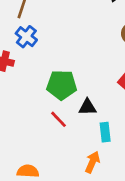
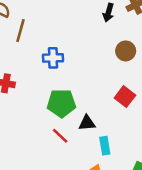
blue cross: (26, 37) -> (53, 58), moved, turned -36

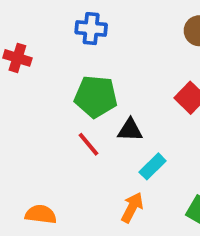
cyan rectangle: (105, 146) -> (153, 166), turned 48

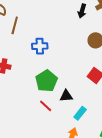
green pentagon: (96, 97) -> (46, 81), turned -30

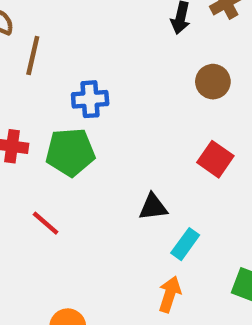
green pentagon: (46, 81) -> (70, 152), moved, turned 30
red line: (46, 106) -> (46, 223), moved

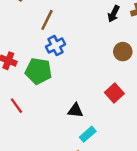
brown line: (33, 55) -> (47, 20), moved
blue cross: (90, 99) -> (56, 46), turned -36

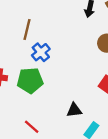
red line: (16, 106) -> (32, 127), moved

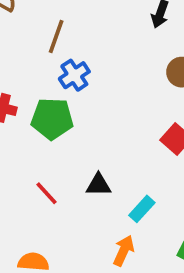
black triangle: (74, 110) -> (98, 185), moved

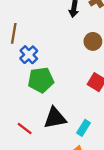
green pentagon: (52, 119) -> (41, 80), moved
black triangle: (98, 185) -> (55, 118), size x1.5

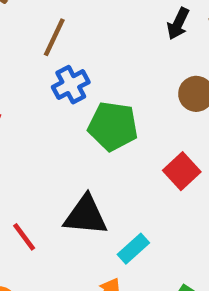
green pentagon: (41, 80) -> (113, 126), moved
red line: (25, 128) -> (24, 237), moved

